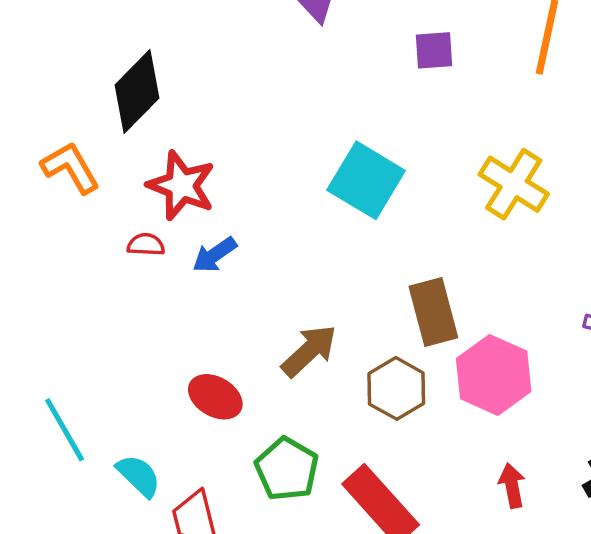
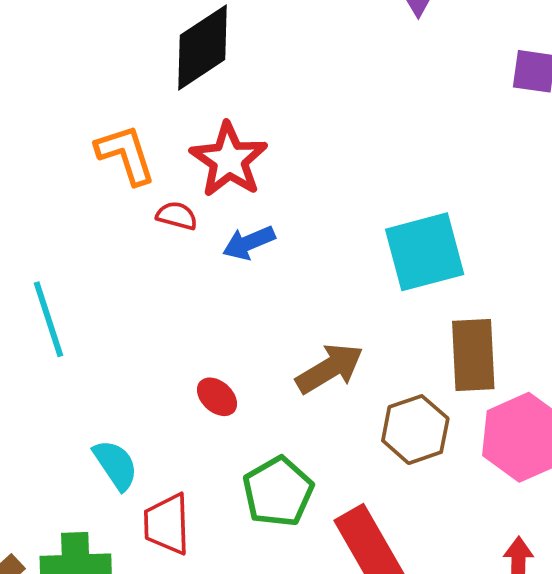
orange L-shape: (70, 168) -> (126, 155), moved
cyan square: (366, 180) -> (425, 252), moved, turned 32
red ellipse: (215, 397) -> (217, 397), size x0.7
cyan line: (65, 430) -> (49, 319), moved

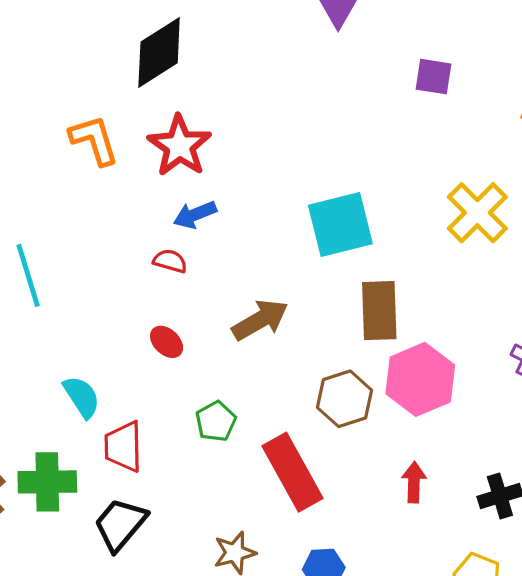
red semicircle: (177, 216) -> (170, 261), moved
brown hexagon: (415, 430) -> (345, 399), moved
green pentagon: (278, 492) -> (216, 421), size x0.7

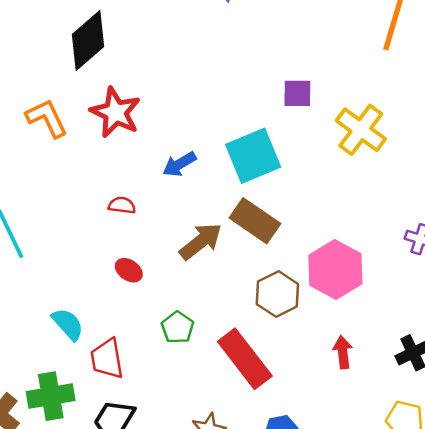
purple square: (433, 77) -> (297, 93), moved
blue arrow: (195, 215) -> (179, 164), moved
brown rectangle: (379, 311) -> (255, 221), moved, turned -45

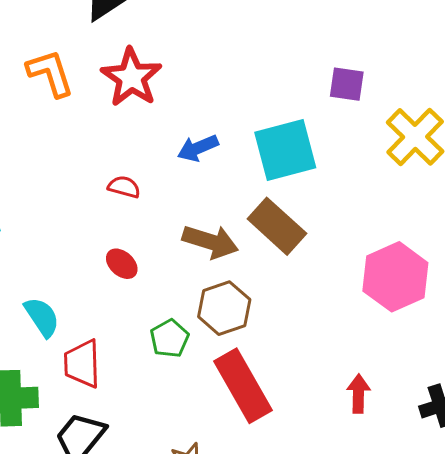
brown arrow: (201, 241) -> (210, 242), turned 48
pink hexagon: (335, 270) -> (395, 277), moved
brown hexagon: (277, 294) -> (224, 308), moved

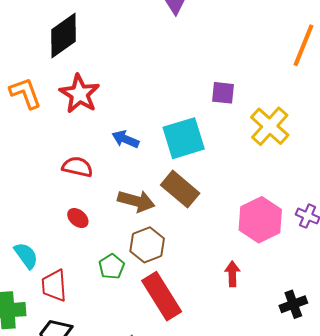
blue arrow: (198, 148) -> (125, 139), turned 48
red semicircle: (124, 187) -> (77, 167), size x1.4
red arrow: (359, 394) -> (232, 274), moved

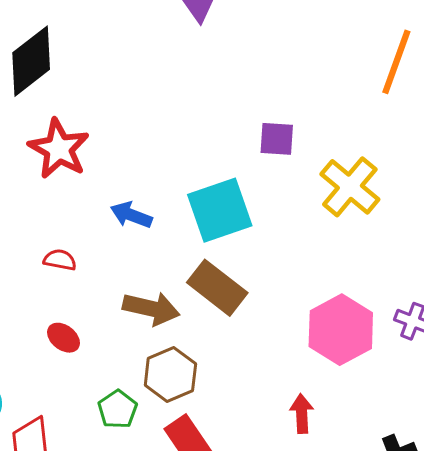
red semicircle: (77, 167) -> (60, 260), size x0.7

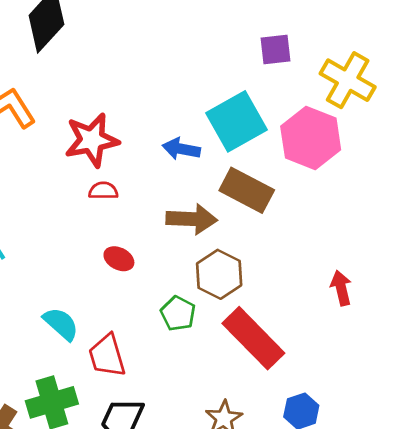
red star: (59, 149) -> (92, 140), moved, turned -30
blue arrow: (131, 215) -> (181, 149), moved
pink hexagon: (341, 330) -> (311, 138), moved

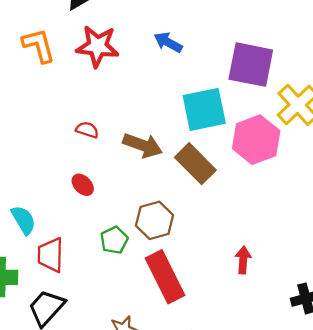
purple square: (276, 49) -> (251, 65), size x1.8
red star: (92, 140) -> (98, 46), moved
blue arrow: (181, 149) -> (168, 42), moved
brown arrow: (192, 219) -> (143, 145), moved

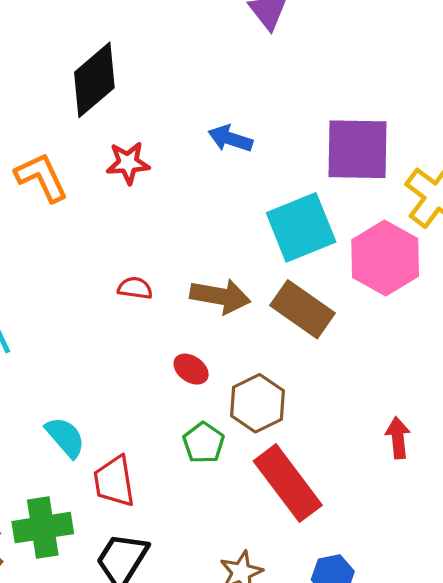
red star: (98, 46) -> (128, 163), size x0.7
red ellipse: (83, 185) -> (191, 369), moved

